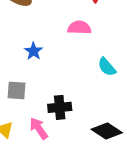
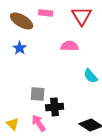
blue star: (34, 51) -> (20, 48), moved
gray square: (16, 90) -> (38, 94), moved

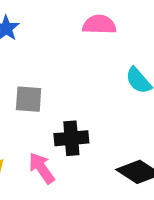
gray square: (38, 94) -> (29, 99), moved

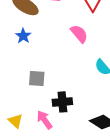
pink semicircle: (99, 25) -> (79, 34), turned 48

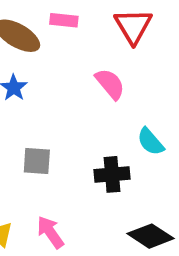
black cross: (62, 102) -> (112, 174), moved

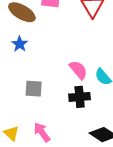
pink semicircle: (110, 84) -> (78, 70), moved

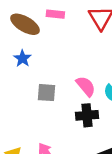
gray square: (34, 89) -> (47, 93), moved

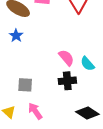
gray square: (47, 93) -> (25, 85), moved

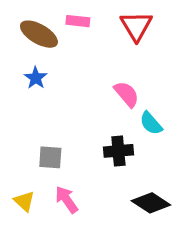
pink semicircle: (66, 58) -> (127, 94), moved

